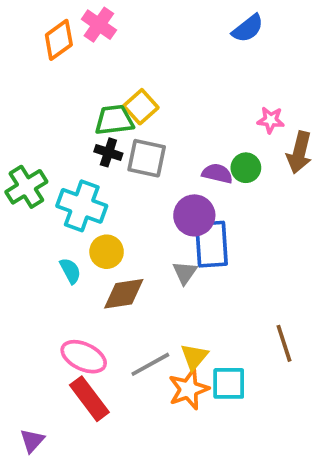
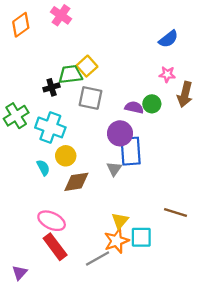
blue semicircle: (248, 28) -> (168, 39), moved
orange diamond: (59, 40) -> (21, 25), moved
black cross: (108, 152) -> (52, 87), moved, turned -35
brown line: (284, 343) -> (175, 212), turned -55
gray line: (150, 364) -> (98, 259), moved

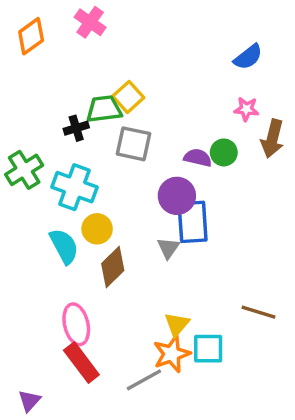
cyan semicircle: (43, 168) -> (64, 246), size x1.5
brown diamond: (76, 182) -> (113, 267), turned -36
pink ellipse: (52, 221) -> (76, 324), turned 52

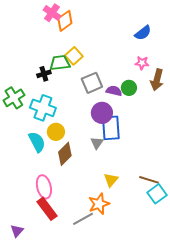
orange diamond: (31, 36) -> (65, 21), moved
gray square: (134, 144) -> (92, 83), moved, turned -35
yellow triangle: (177, 324) -> (111, 180), moved
cyan square: (208, 349) -> (157, 194), moved, turned -36

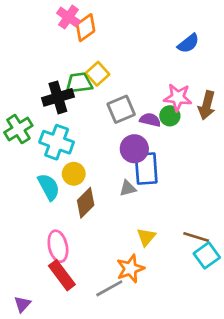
pink star: (142, 63) -> (178, 97), moved, size x1.5
black cross: (44, 74) -> (58, 97), size x1.6
gray triangle: (97, 143) -> (128, 188), turned 40

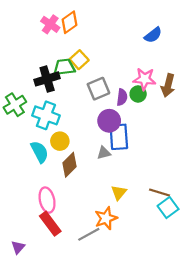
pink cross: (68, 17) -> (50, 24), moved
purple semicircle: (150, 120) -> (122, 97), turned 84

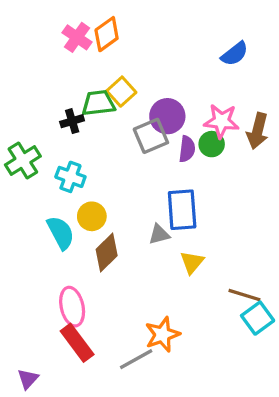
black cross: (47, 79) -> (72, 121), size x0.6
cyan cross: (46, 115) -> (70, 177), size x0.7
purple circle: (109, 121) -> (167, 116), moved
yellow triangle: (119, 193) -> (192, 262), moved

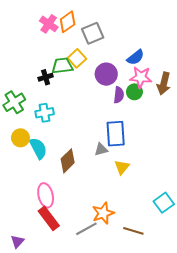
blue semicircle: (235, 54) -> (135, 57), moved
gray square: (151, 136) -> (93, 33), moved
cyan cross: (70, 177) -> (45, 113), turned -30
yellow circle: (92, 216) -> (20, 138), moved
brown line: (244, 295) -> (133, 231), moved

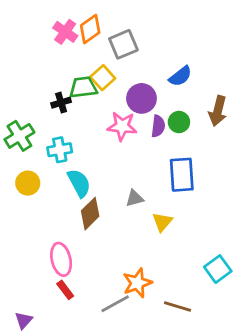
pink star: (141, 77) -> (122, 126), moved
blue rectangle: (116, 134) -> (182, 175), moved
cyan semicircle: (38, 148) -> (79, 183), moved
red rectangle: (49, 218) -> (65, 290), size x0.6

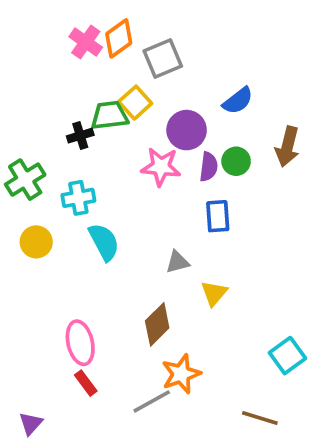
blue rectangle: (182, 175) -> (218, 216), moved, size x0.7
brown diamond: (90, 214) -> (157, 324), moved
brown line: (178, 307) -> (260, 418), moved

